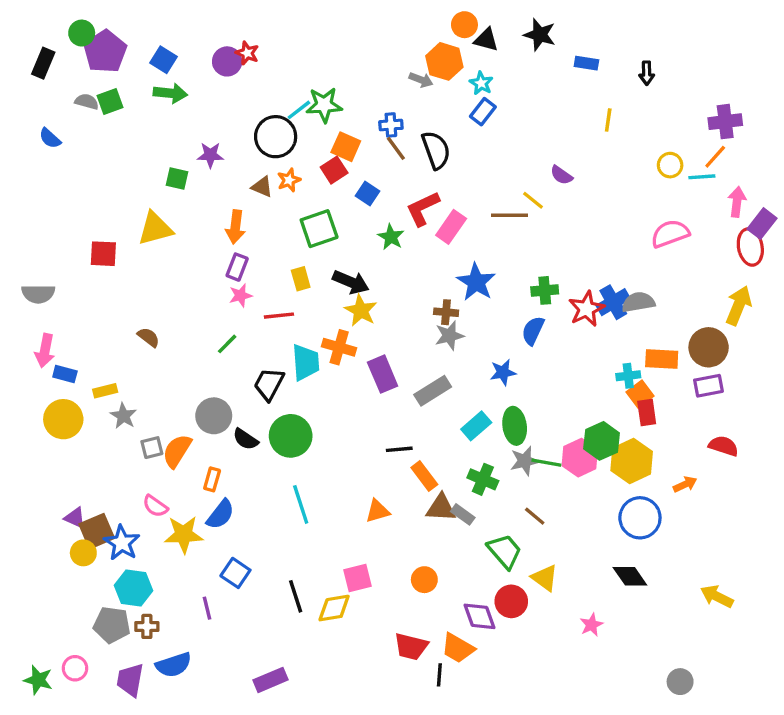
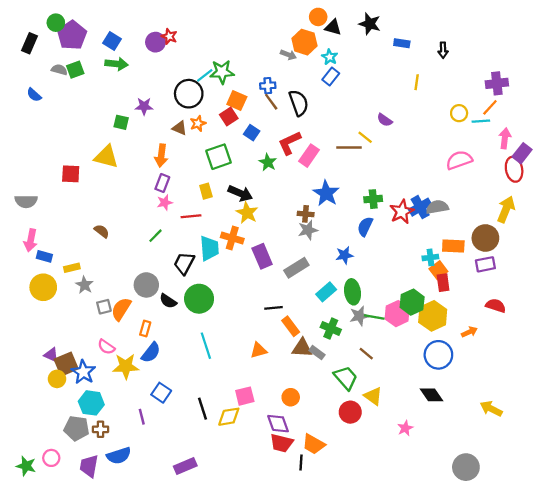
yellow triangle: (155, 229) -> (106, 157), turned 30
purple diamond: (480, 616) -> (278, 424), moved
gray circle: (680, 682) -> (466, 467), size x1.5

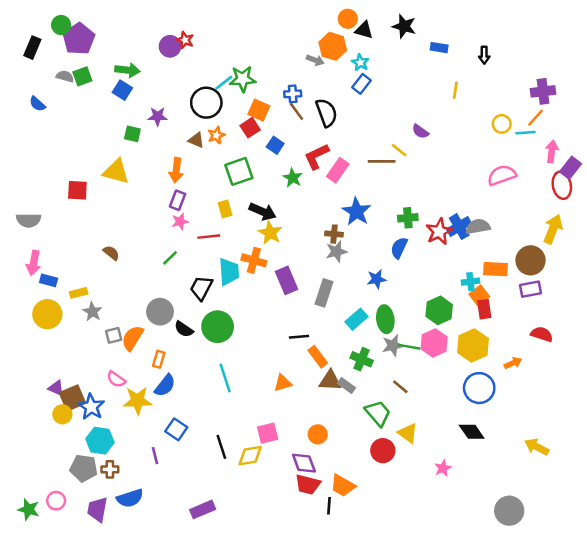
blue square: (112, 41) -> (122, 90), moved
gray rectangle: (296, 268) -> (324, 293), turned -40
green hexagon: (412, 302) -> (439, 310), moved

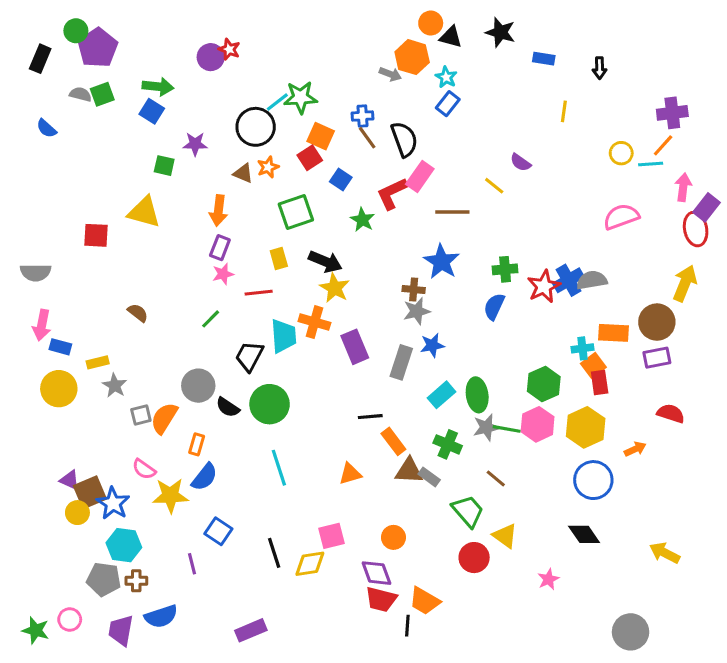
brown line: (382, 161) -> (452, 212), moved
pink rectangle: (338, 170) -> (420, 176), moved
blue star: (377, 279) -> (432, 345), moved

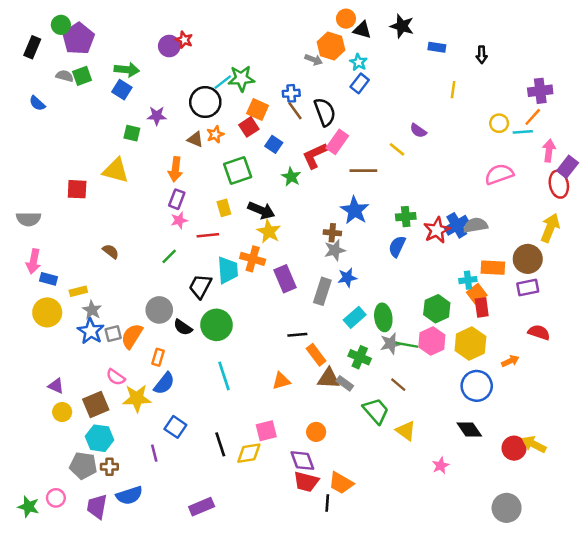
brown square: (90, 492) -> (96, 405), moved
blue star: (113, 503) -> (91, 331), moved
red circle: (474, 558) -> (514, 448), moved

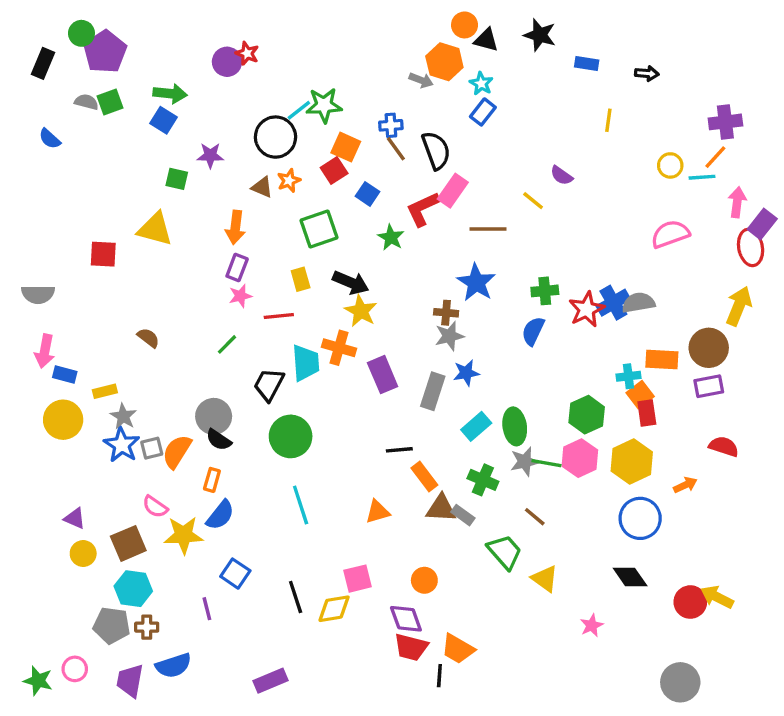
black arrow: (482, 55) -> (647, 73), turned -84
black semicircle: (183, 327) -> (219, 440), moved

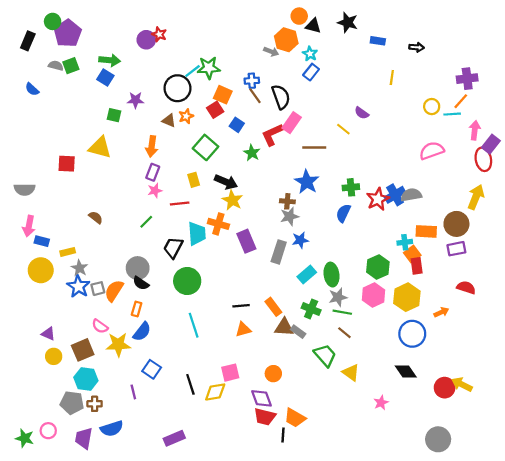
green square: (319, 229) -> (205, 147), turned -30
black line: (399, 450) -> (241, 306), moved
green line: (546, 463) -> (342, 312), moved

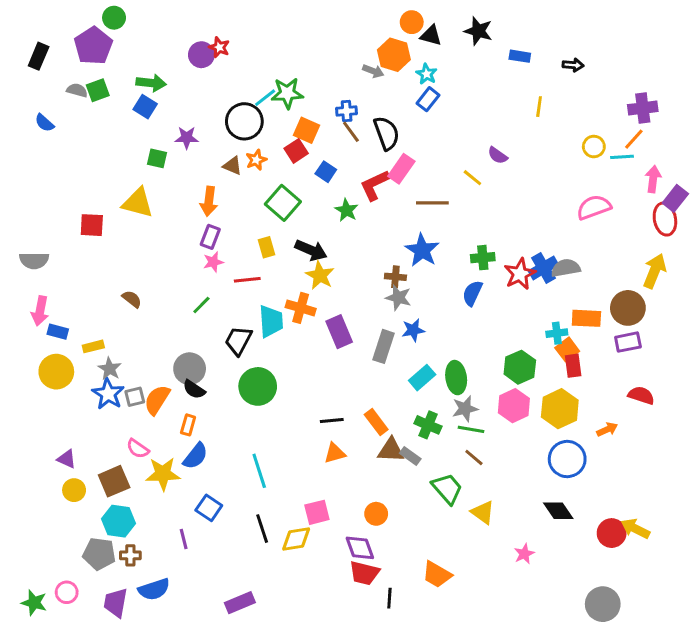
green circle: (53, 21) -> (114, 18), moved
gray star: (289, 216) -> (398, 298), turned 30
cyan line: (194, 325) -> (259, 471), moved
orange trapezoid: (295, 418) -> (437, 575), moved

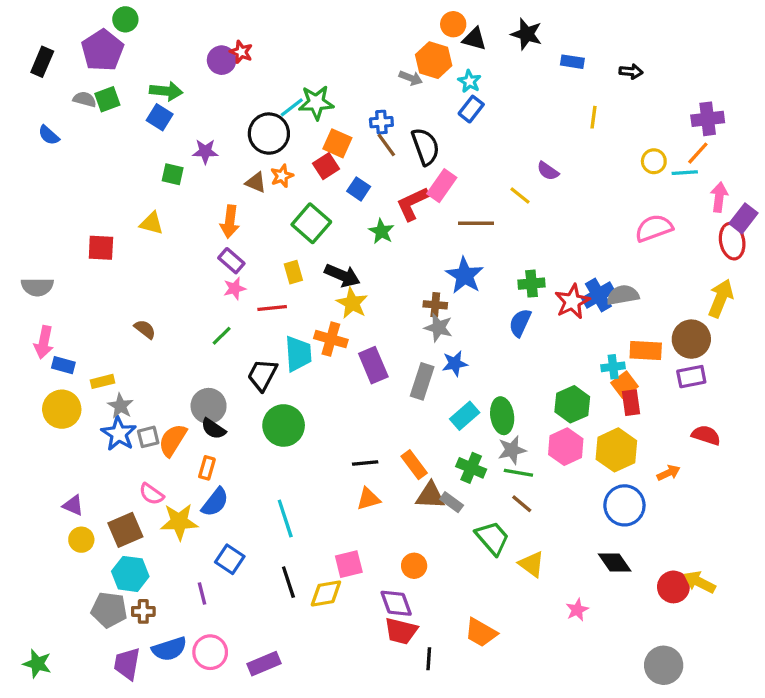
yellow triangle: (138, 203) -> (151, 223), size x0.7
purple rectangle: (210, 237) -> (231, 261), turned -70
pink circle: (67, 592) -> (210, 652), moved, size x1.4

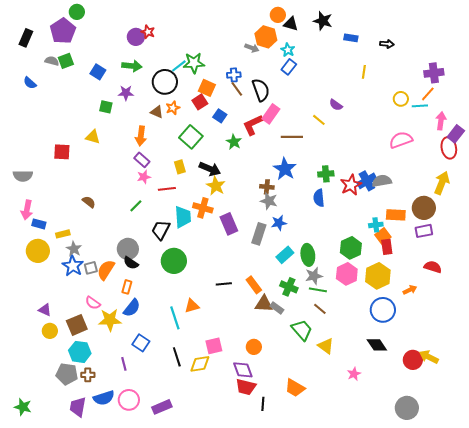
green arrow: (166, 91) -> (132, 66), moved
blue semicircle: (520, 323) -> (319, 198), turned -30
orange triangle: (368, 499) -> (192, 306), moved

